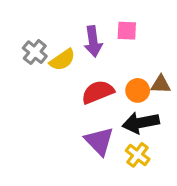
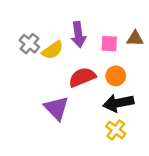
pink square: (127, 31) -> (109, 44), moved
brown triangle: (161, 84) -> (135, 38), moved
purple triangle: (99, 141) -> (56, 108), moved

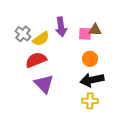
brown triangle: (135, 38) -> (95, 30), moved
red semicircle: (82, 77) -> (36, 60), moved
yellow cross: (116, 130) -> (90, 101), turned -35

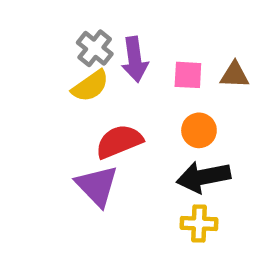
brown triangle: (95, 30) -> (234, 75), moved
gray cross: (23, 34) -> (95, 48), moved
red semicircle: (36, 60) -> (119, 141), moved

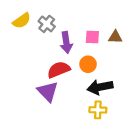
purple arrow: (135, 59) -> (66, 42), moved
yellow semicircle: (90, 86) -> (22, 21), moved
orange circle: (199, 130) -> (88, 64), moved

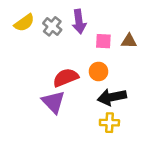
purple arrow: (66, 42) -> (79, 22), moved

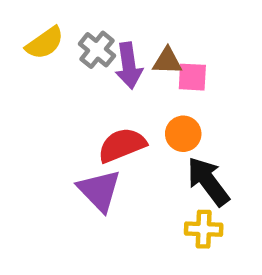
purple arrow: (79, 22) -> (129, 66), moved
brown triangle: (129, 41) -> (167, 61), moved
black arrow: (112, 97) -> (208, 181), turned 64

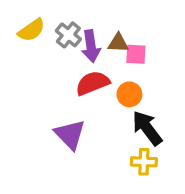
red semicircle: (122, 145) -> (92, 83), moved

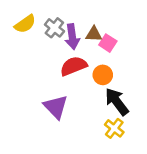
pink square: (136, 54) -> (108, 43), turned 30
yellow cross: (144, 162) -> (114, 128), turned 36

